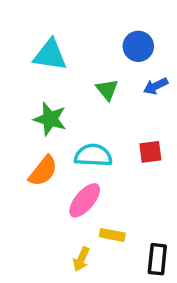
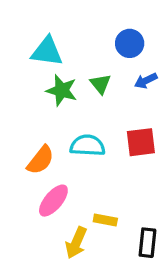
green star: (50, 119) -> (62, 90), moved
red square: (150, 152) -> (141, 142), size x1.4
pink ellipse: (85, 200) -> (53, 201), moved
yellow arrow: (81, 259) -> (76, 243), size x1.4

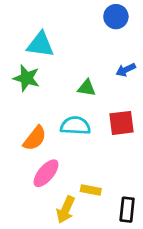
blue circle: (130, 43) -> (116, 17), moved
green triangle: (100, 84) -> (87, 88), moved, turned -42
green star: (62, 90) -> (26, 78), moved

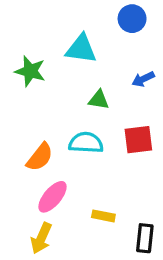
cyan triangle: (40, 45) -> (81, 49), moved
green star: (26, 78) -> (30, 71), moved
yellow arrow: (66, 210) -> (41, 238), moved

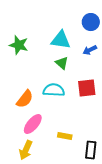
blue circle: (132, 19) -> (91, 22), moved
cyan triangle: (81, 49) -> (61, 40), moved
green triangle: (99, 100) -> (62, 63), turned 32

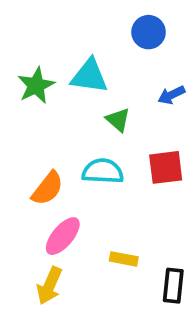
blue circle: (91, 22) -> (149, 32), moved
cyan triangle: (61, 40) -> (89, 76), moved
green star: (19, 45) -> (36, 85), turned 30

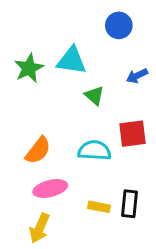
cyan semicircle: (103, 171) -> (94, 150), moved
pink ellipse: (63, 236) -> (50, 189), turned 36
black rectangle: (173, 286) -> (129, 204), moved

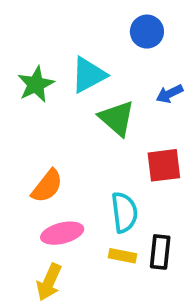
cyan triangle: (72, 60) -> (89, 75), turned -36
green triangle: (94, 96) -> (117, 118), size x1.5
cyan semicircle: (94, 150) -> (124, 212), moved, turned 80

